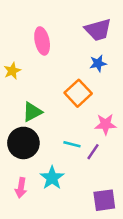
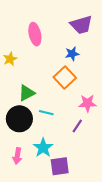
blue star: (98, 63) -> (72, 54), moved
cyan line: (72, 144) -> (46, 113), moved
purple square: (104, 200) -> (60, 166), moved

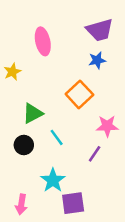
blue star: (72, 54) -> (97, 60), moved
cyan line: (46, 113) -> (57, 137), turned 40
black circle: (19, 119) -> (24, 145), size x0.6
pink arrow: (17, 156) -> (21, 204), moved

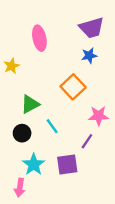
cyan star: (53, 180) -> (34, 164), moved
purple square: (73, 203) -> (67, 164), moved

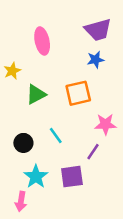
orange square: (73, 87) -> (78, 93), turned 30
green triangle: (30, 104) -> (36, 94), moved

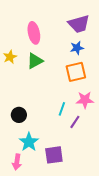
orange square: (78, 93) -> (76, 72), moved
green triangle: (36, 94) -> (35, 61), moved
cyan line: (56, 135) -> (62, 109), moved, turned 56
purple square: (72, 177) -> (54, 155), moved

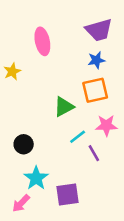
green triangle: (35, 61) -> (64, 107), moved
cyan line: (62, 109) -> (78, 137), turned 32
purple line: (75, 122) -> (94, 153), turned -64
pink arrow: (17, 162) -> (21, 203), turned 35

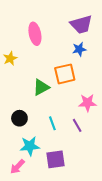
orange square: (95, 90) -> (65, 74), moved
green triangle: (64, 107) -> (41, 87), moved
cyan line: (78, 137) -> (52, 123), moved, turned -72
cyan star: (36, 178) -> (30, 146), turned 30

